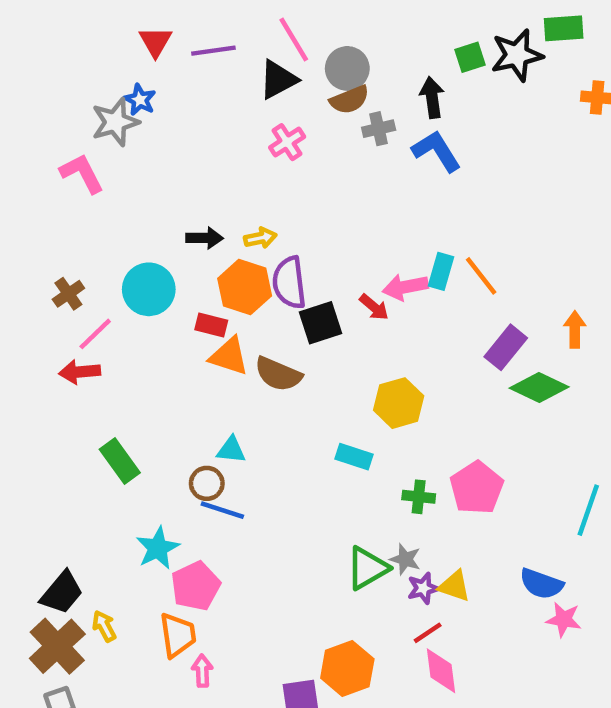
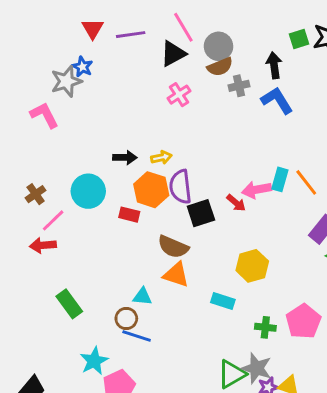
orange triangle: (229, 356) -> (176, 275), moved
gray star: (405, 559) -> (257, 368), size x1.5

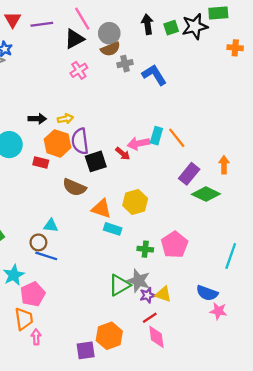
black arrow: (274, 65) -> (147, 24), moved
orange triangle: (176, 275) -> (101, 209), moved

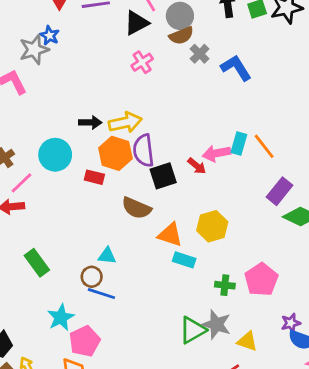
gray cross: (125, 64) -> (200, 54), turned -32
yellow arrow: (65, 119) -> (125, 122), size x1.6
purple star: (147, 295) -> (291, 323), moved

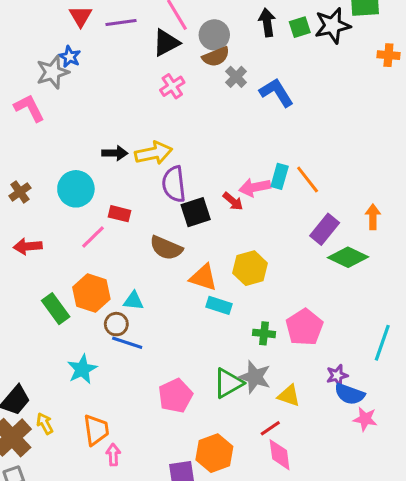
orange hexagon: (115, 153) -> (91, 293), moved
pink line: (21, 183) -> (93, 237), moved
pink pentagon: (85, 341) -> (175, 396), moved

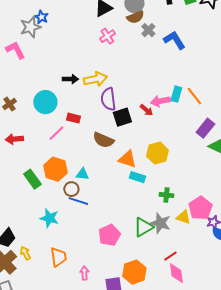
pink pentagon: (304, 327) -> (200, 208), moved
cyan star: (82, 369) -> (49, 218), turned -30
yellow triangle: (289, 396) -> (183, 217), moved
pink arrow: (113, 455) -> (84, 273), moved

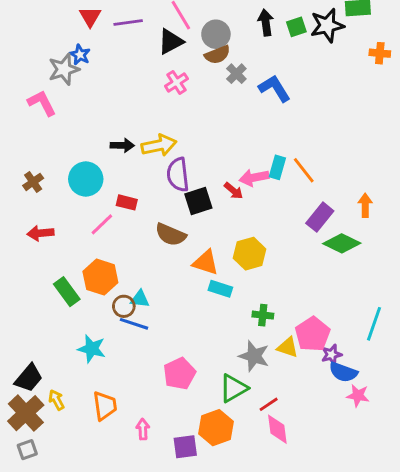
cyan triangle: (82, 174) -> (140, 299), moved
green triangle: (143, 227) -> (234, 388), moved

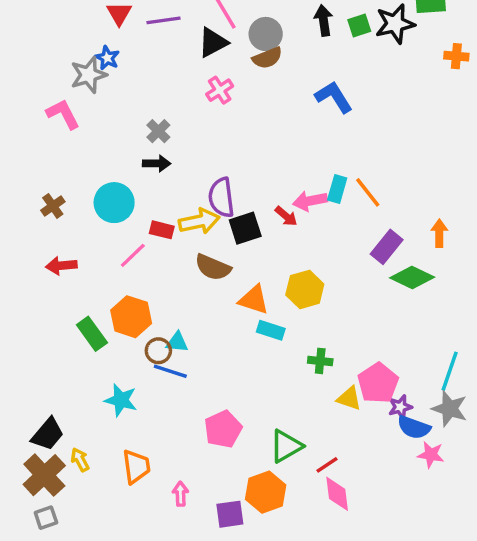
gray cross: (236, 74) -> (158, 131), moved
yellow arrow: (159, 145) -> (199, 221), moved
gray star: (254, 356) -> (450, 409), moved

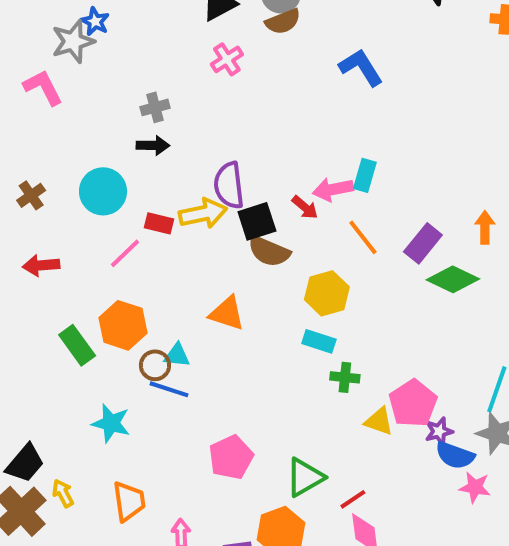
gray cross: (158, 131) -> (155, 107), turned 30
orange line: (368, 192) -> (363, 237), moved
brown semicircle: (213, 267) -> (269, 251), moved
orange triangle: (254, 300) -> (227, 313), moved
cyan rectangle: (271, 330) -> (319, 341), moved

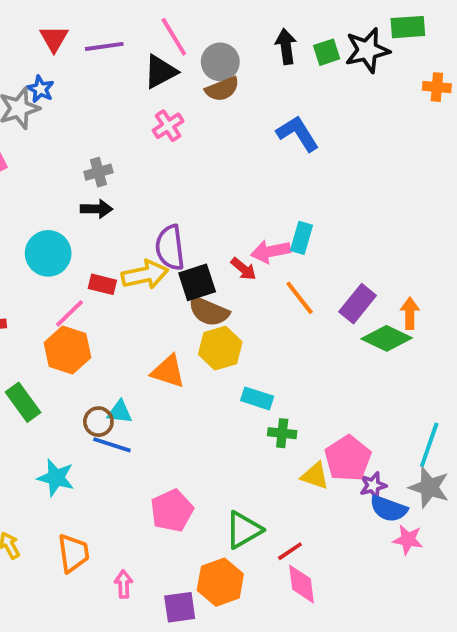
orange arrow: (485, 227) -> (410, 313), moved
yellow hexagon: (327, 293) -> (220, 348), moved
orange hexagon: (123, 325) -> (67, 350), moved

